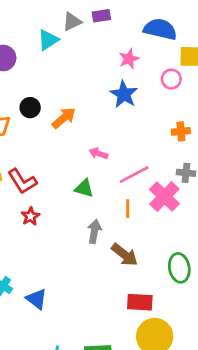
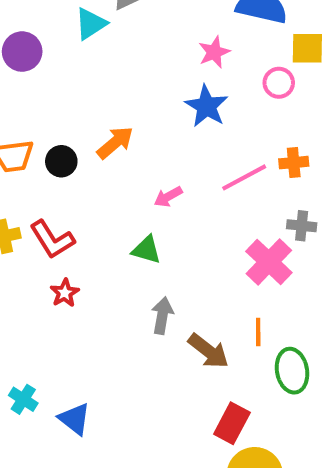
black circle: (30, 108) -> (61, 161), moved
pink arrow: (98, 153) -> (168, 197), turned -48
pink line: (134, 175) -> (244, 177), moved
orange line: (128, 209) -> (258, 332), moved
red rectangle: (140, 302) -> (232, 423), turned -65

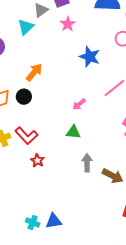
pink star: (214, 52) -> (68, 24), moved
orange arrow: (115, 143) -> (34, 72), moved
cyan cross: (23, 399) -> (33, 222), moved
blue triangle: (75, 419) -> (54, 221), turned -36

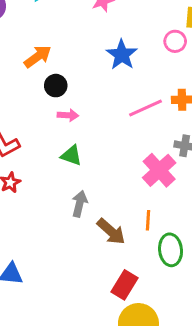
black circle: (24, 97) -> (56, 86), moved
pink arrow: (79, 104) -> (68, 115), moved, turned -152

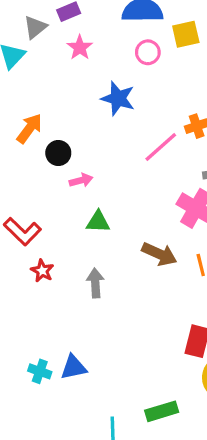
pink circle: (175, 41) -> (148, 52), moved
gray arrow: (80, 204) -> (95, 283), moved
brown arrow: (111, 232) -> (159, 254), moved

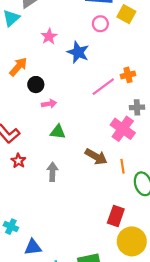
yellow square: (186, 34) -> (126, 14), turned 36
pink star: (80, 48) -> (49, 36), moved
blue triangle: (74, 367) -> (33, 247), moved

